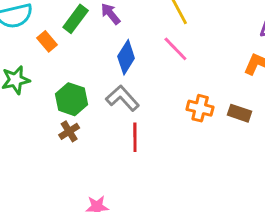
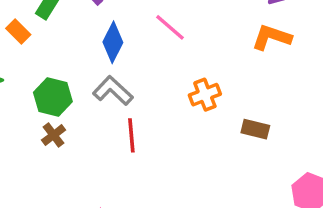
orange cross: (200, 108) -> (205, 95), turned -30
brown rectangle: (240, 113) -> (255, 129), moved

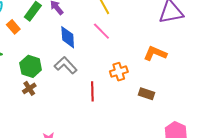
orange L-shape: (271, 37) -> (155, 53), moved
blue diamond: (113, 42) -> (68, 37), turned -35
red line: (131, 135) -> (92, 91), moved

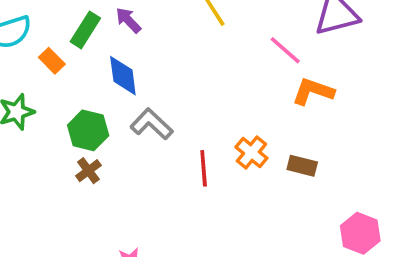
pink line: (101, 31) -> (285, 50), moved
blue diamond: (68, 37) -> (123, 76), moved
orange cross: (119, 72) -> (251, 153), moved, turned -30

